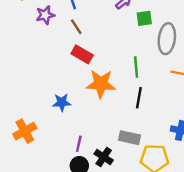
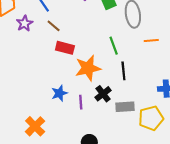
purple line: (79, 144) -> (81, 102), moved
black cross: (104, 157) -> (103, 94), moved, turned 35

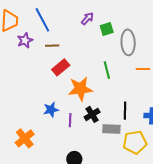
brown line: (54, 26) -> (52, 46), turned -48
red rectangle: (65, 48) -> (61, 67), turned -60
black line: (123, 71) -> (125, 111), moved

